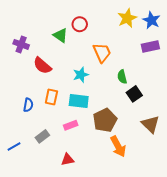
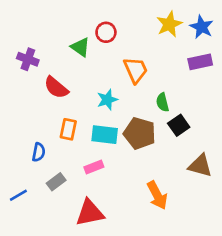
blue semicircle: (28, 105) -> (39, 152), moved
brown pentagon: (105, 120) -> (140, 133), moved, turned -30
brown triangle: (150, 124) -> (200, 166), turned -30
red triangle: (68, 160) -> (90, 213), size x1.6

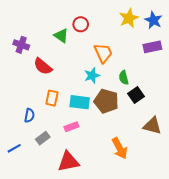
cyan star: (107, 100) -> (92, 76), moved

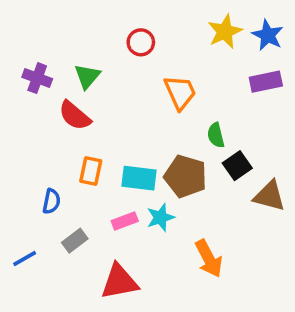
green triangle: (61, 36) -> (87, 76), moved, turned 35
cyan star: (92, 76) -> (160, 217), moved
brown triangle: (152, 126) -> (269, 196), moved

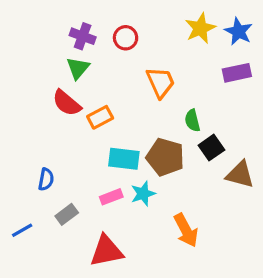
purple cross: (37, 78) -> (83, 36), moved
orange rectangle: (91, 171) -> (100, 117), moved, turned 50

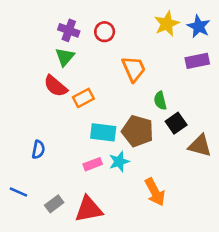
gray rectangle: (67, 214) -> (54, 204), moved
blue line: (22, 230) -> (18, 192), turned 54

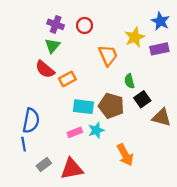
yellow star: (167, 24) -> (135, 37), moved
blue semicircle: (38, 150) -> (31, 121), size x1.6
blue line: (18, 192) -> (24, 144), moved, turned 56

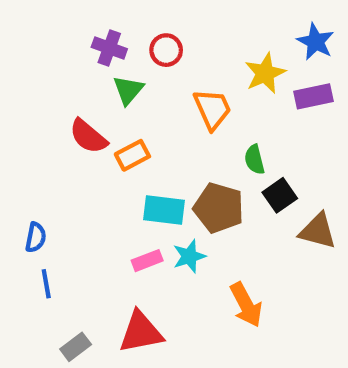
green triangle: (52, 46) -> (128, 90), moved
blue semicircle: (31, 121) -> (36, 237), moved, size x0.6
gray rectangle: (44, 164) -> (76, 347), moved

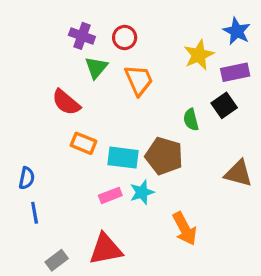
orange trapezoid: (212, 109) -> (139, 80), moved
orange rectangle: (132, 155) -> (84, 143), moved, turned 50
black square: (280, 195) -> (224, 105), moved

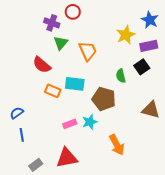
red circle: (125, 37) -> (73, 12), moved
cyan rectangle: (123, 158) -> (75, 84), moved
blue semicircle: (27, 178) -> (17, 113), turned -136

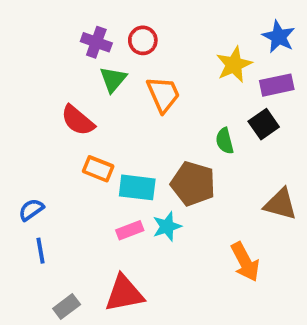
red circle: (73, 12) -> (143, 40), moved
cyan rectangle: (75, 84) -> (137, 187), moved
orange arrow: (117, 145) -> (245, 262), moved

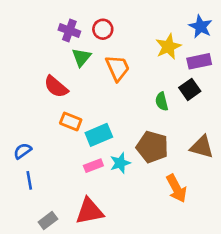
brown pentagon: (193, 184) -> (152, 147), moved
cyan rectangle: (137, 187) -> (99, 135), turned -30

